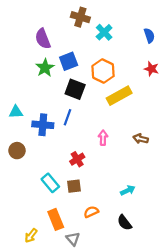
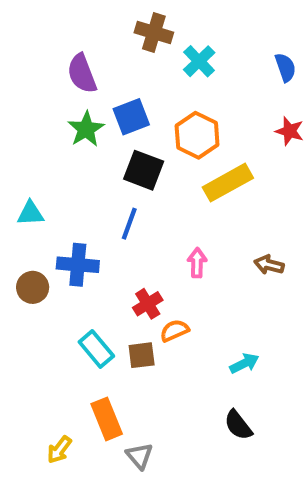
blue cross: (43, 125) -> (78, 265), moved
orange semicircle: (91, 212) -> (174, 331), moved

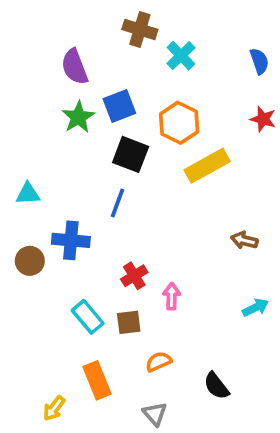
pink arrow: (197, 263) -> (172, 296), moved
orange semicircle: (174, 331) -> (159, 362), moved
cyan arrow: (244, 363) -> (256, 308), moved
gray triangle: (139, 456) -> (155, 414), moved

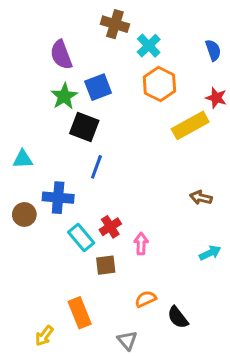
orange hexagon: (179, 123) -> (159, 84), moved
black square: (131, 154) -> (84, 127), moved
yellow rectangle: (207, 166) -> (190, 125), moved
cyan rectangle: (88, 317) -> (81, 238), moved
orange semicircle: (159, 362) -> (146, 299), moved

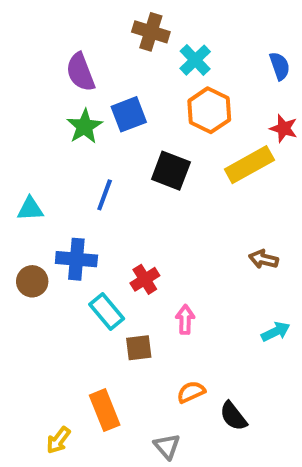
black square: (84, 127) -> (171, 171), moved
blue line: (96, 167) -> (105, 195), moved
red cross: (110, 227) -> (145, 279), moved

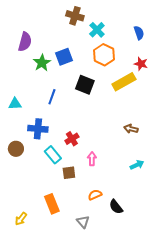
purple semicircle: (80, 72) -> (25, 42), moved, turned -144
brown circle: (32, 281) -> (16, 149), moved
yellow arrow: (58, 440) -> (21, 219), moved

